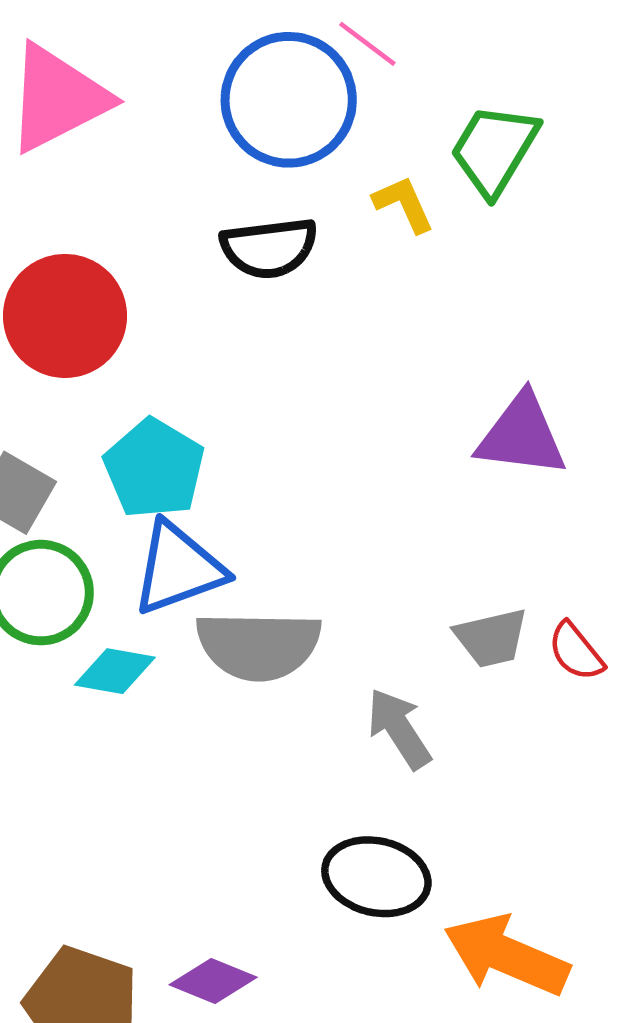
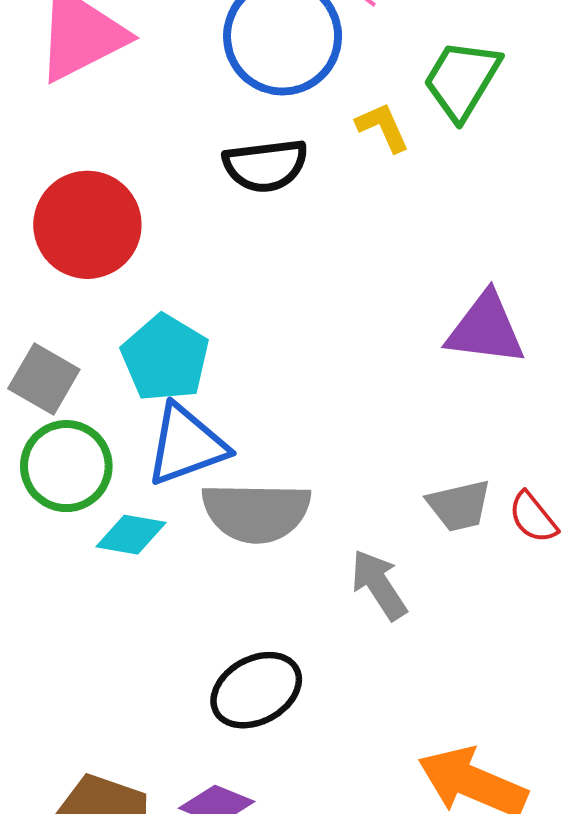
black ellipse: (376, 877) -> (256, 690), moved, turned -42

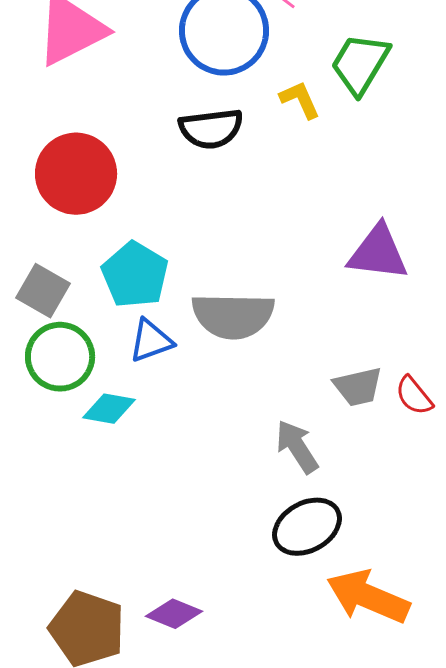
blue triangle: (186, 445) -> (151, 341), size x0.7
gray semicircle: (256, 512) -> (233, 316), moved
black ellipse: (256, 690) -> (307, 527), moved

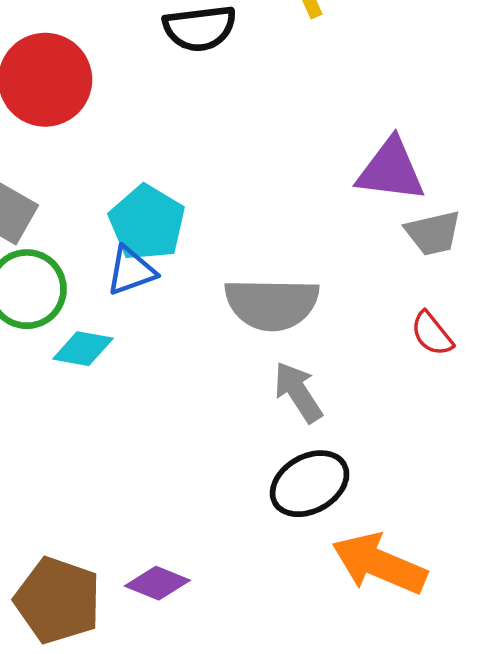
cyan pentagon: (135, 275) -> (147, 223), moved
gray semicircle: (233, 316) -> (272, 304), moved
gray trapezoid: (358, 387) -> (433, 233), moved

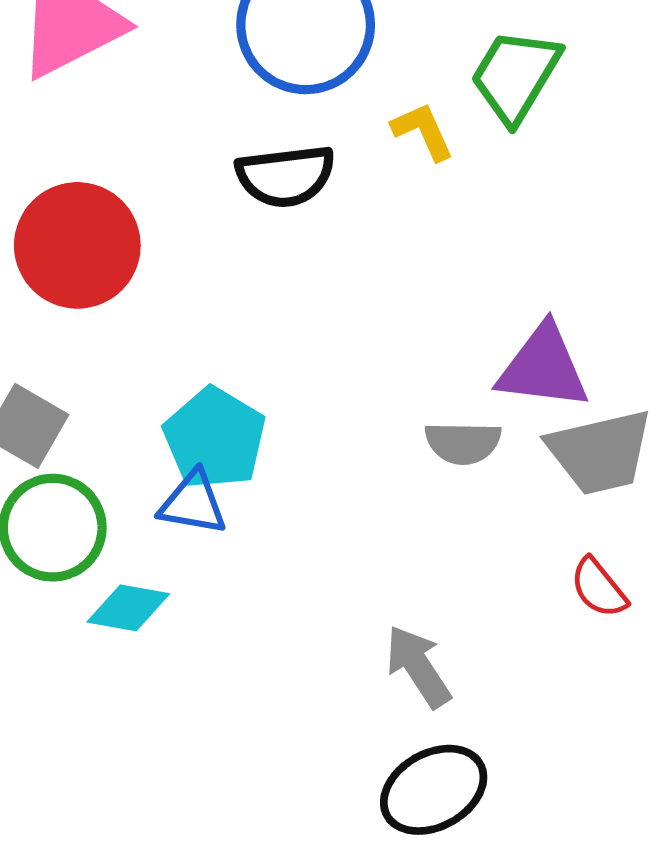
gray trapezoid: (433, 233) -> (600, 452), size x1.4
blue triangle: (131, 271) -> (193, 503), turned 30
gray semicircle: (272, 304) -> (463, 443), moved, size x0.6

